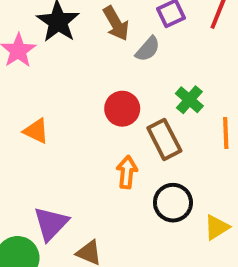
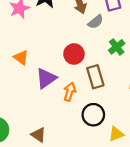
green cross: (189, 100) -> (117, 47), moved
purple triangle: (51, 224) -> (46, 78), moved

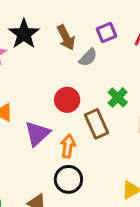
green cross: (117, 47) -> (118, 97), moved
black circle: (93, 115) -> (68, 179), moved

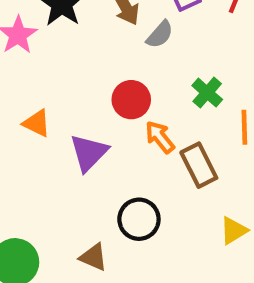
brown rectangle: (96, 124) -> (199, 165), moved
orange arrow: (68, 146) -> (160, 137), moved, turned -45

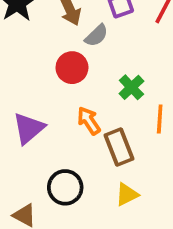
red circle: (131, 100) -> (72, 68), moved
yellow triangle: (234, 231) -> (127, 194), moved

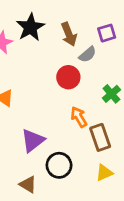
purple triangle: (29, 128) -> (33, 140), moved

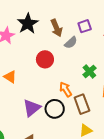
red circle: (68, 77) -> (45, 59), moved
black circle: (59, 165) -> (55, 109), moved

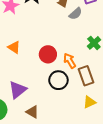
red circle: (45, 59) -> (48, 54), moved
purple triangle: (32, 108) -> (18, 90), moved

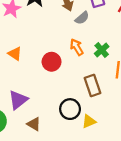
orange arrow: (70, 61) -> (77, 47), moved
black circle: (58, 80) -> (70, 109), moved
yellow triangle: (89, 102) -> (89, 121), moved

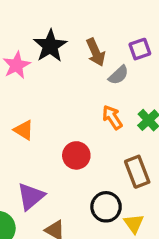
red circle: (52, 62) -> (76, 155), moved
yellow triangle: (89, 121) -> (134, 224), turned -40

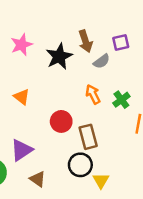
black star: (50, 46) -> (59, 56), moved
brown rectangle: (137, 172) -> (88, 137), moved

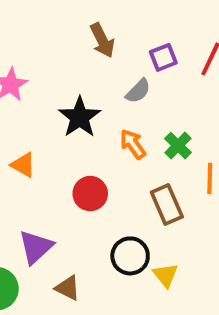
brown arrow: (85, 41) -> (102, 40), moved
black star: (59, 56) -> (80, 117), moved
brown rectangle: (88, 137) -> (167, 205), moved

